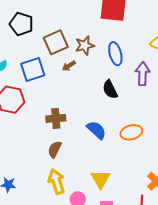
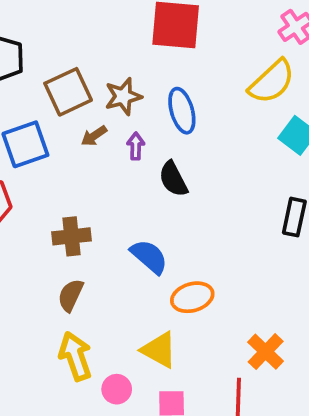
purple arrow: (143, 74) -> (136, 146), moved, size x0.6
orange ellipse: (131, 132) -> (192, 297), moved
yellow triangle: (101, 179) -> (159, 350), turned -30

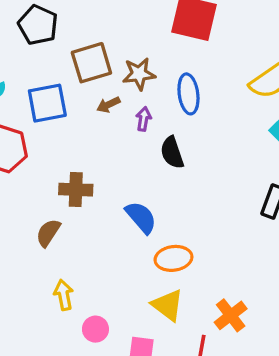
brown semicircle: (71, 295) -> (48, 233), moved
yellow triangle: (159, 350) -> (168, 305), moved
yellow arrow: (75, 356) -> (64, 295), size x0.7

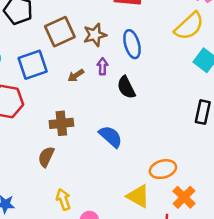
brown arrow: (108, 105) -> (76, 75), moved
orange ellipse: (173, 258) -> (163, 169), moved

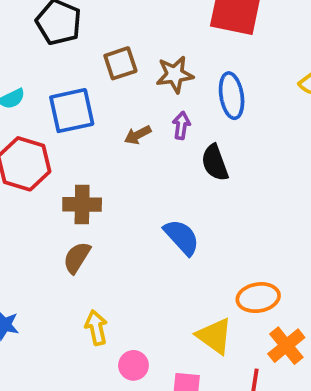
brown square: (60, 32) -> (120, 63), size x0.7
brown cross: (61, 123) -> (82, 204), moved

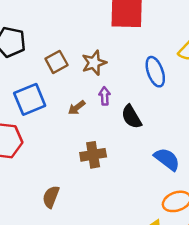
blue ellipse: (232, 96) -> (155, 72), moved
brown cross: (82, 204) -> (93, 155), moved
blue semicircle: (182, 237) -> (167, 159), moved

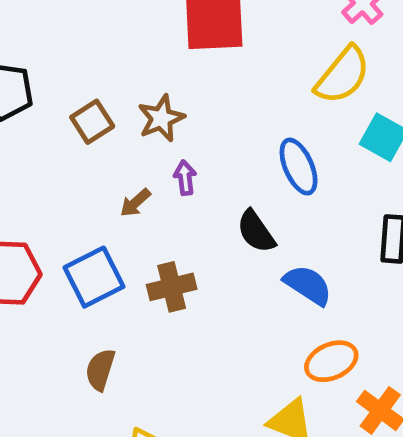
blue ellipse: (155, 72) -> (299, 167), moved
blue square: (30, 99) -> (94, 277), moved
black semicircle: (131, 117) -> (256, 231), moved

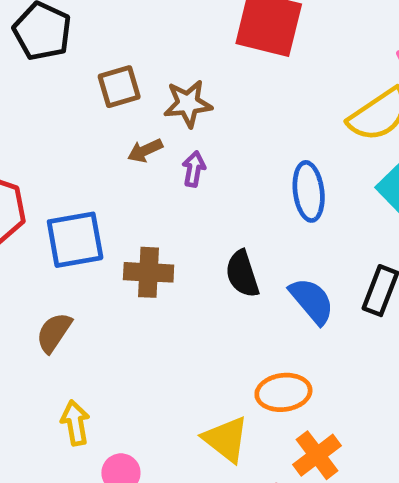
brown arrow: (135, 203) -> (145, 151), moved
black semicircle: (256, 231) -> (242, 274), moved
blue semicircle: (308, 285) -> (312, 301), moved

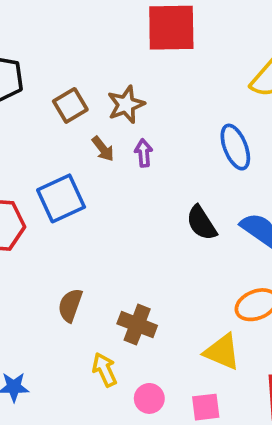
brown arrow: (145, 151) -> (103, 149), turned -88
blue square: (75, 240) -> (61, 198), moved
brown cross: (149, 272) -> (137, 325), moved, turned 33

